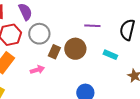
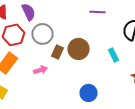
purple line: (92, 26) -> (98, 12), moved
cyan rectangle: (110, 55) -> (114, 55), turned 40

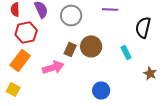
gray circle: (42, 34) -> (71, 15), moved
pink arrow: (40, 70) -> (53, 67), size x1.5

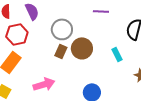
gray circle: (71, 15) -> (62, 29), moved
pink arrow: (53, 67) -> (44, 84), moved

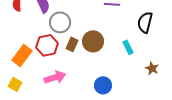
gray circle: (62, 29) -> (60, 22), moved
red hexagon: (17, 34) -> (47, 45), moved

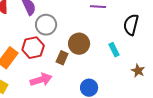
brown rectangle: (72, 44) -> (62, 58), moved

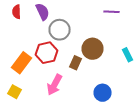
pink arrow: (41, 80) -> (54, 85), turned 135

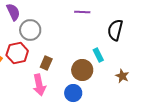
brown circle: (92, 49) -> (82, 70), moved
pink arrow: (54, 85) -> (39, 85), moved, turned -40

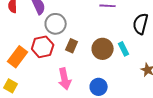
brown rectangle: (46, 63) -> (72, 46), moved
brown circle: (82, 70) -> (103, 49), moved

